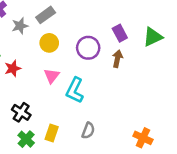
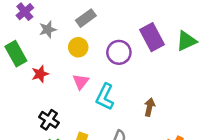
gray rectangle: (46, 15) -> (86, 18), moved
purple rectangle: (120, 33) -> (152, 37), size x1.5
brown arrow: (117, 59) -> (149, 107), moved

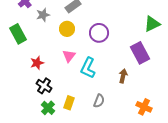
purple rectangle: (152, 37) -> (140, 53), moved
red star: (40, 74) -> (37, 63), moved

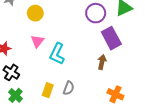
purple circle: (99, 33) -> (96, 13), moved
brown arrow: (123, 76) -> (102, 62), moved
yellow rectangle: (69, 103) -> (48, 90), moved

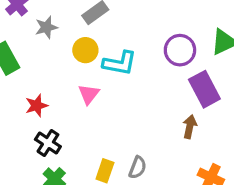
cyan L-shape: (57, 54) -> (120, 63), moved, turned -105

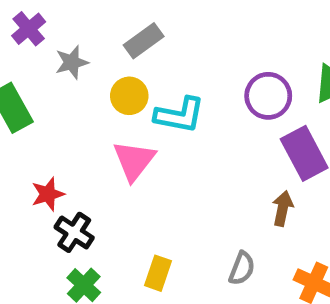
pink triangle: (89, 94) -> (134, 161), size x1.4
red star: (37, 106) -> (48, 194), moved
gray semicircle: (138, 167) -> (242, 268), moved

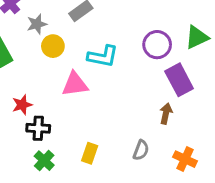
yellow circle: (129, 96) -> (53, 46), moved
pink triangle: (134, 161) -> (75, 84), turned 44
black cross: (74, 232) -> (38, 128), turned -30

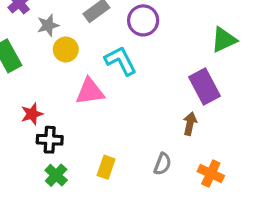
purple circle: (157, 45) -> (143, 20), moved
cyan L-shape: (103, 56) -> (121, 61), turned -128

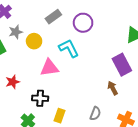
gray star: (48, 25) -> (16, 32), moved
brown arrow: (190, 124) -> (113, 88), turned -40
black cross: (50, 140) -> (40, 98), moved

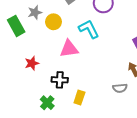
gray semicircle: (95, 114) -> (120, 88), moved, turned 64

